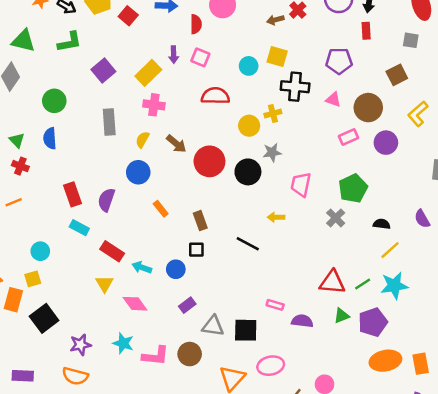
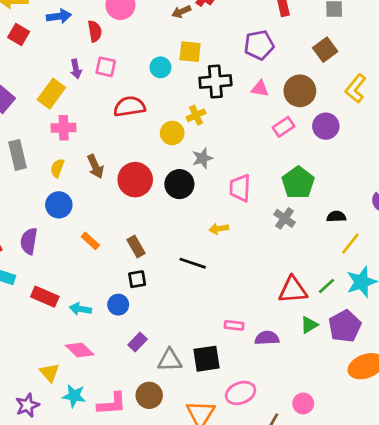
brown arrow: (176, 144) -> (95, 166), turned 35
yellow triangle: (104, 284) -> (50, 373), moved

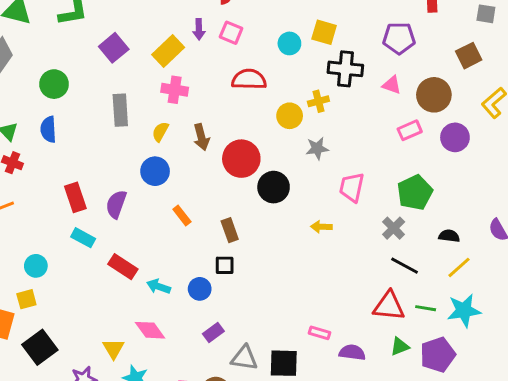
black circle: (179, 184) -> (274, 187), moved
black line: (193, 263) -> (405, 266), moved
green line: (327, 286) -> (426, 308), turned 42

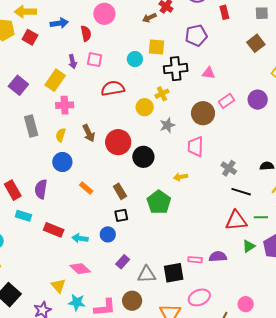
purple pentagon: (399, 38) -> (196, 35), moved
brown circle: (434, 95) -> (203, 113), moved
green pentagon: (415, 193) -> (159, 202), moved
pink rectangle: (319, 333) -> (195, 260), moved

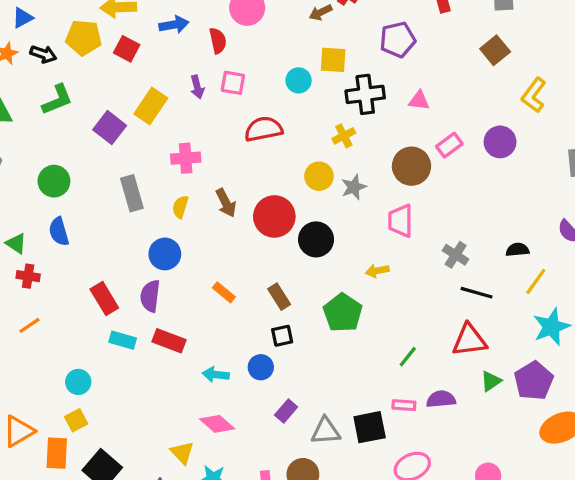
yellow rectangle: (55, 80) -> (151, 106), moved
yellow circle: (145, 107) -> (319, 176), moved
blue circle: (62, 162) -> (165, 254), moved
green line: (261, 217) -> (408, 357), moved, turned -48
red rectangle: (54, 230) -> (169, 341), moved

